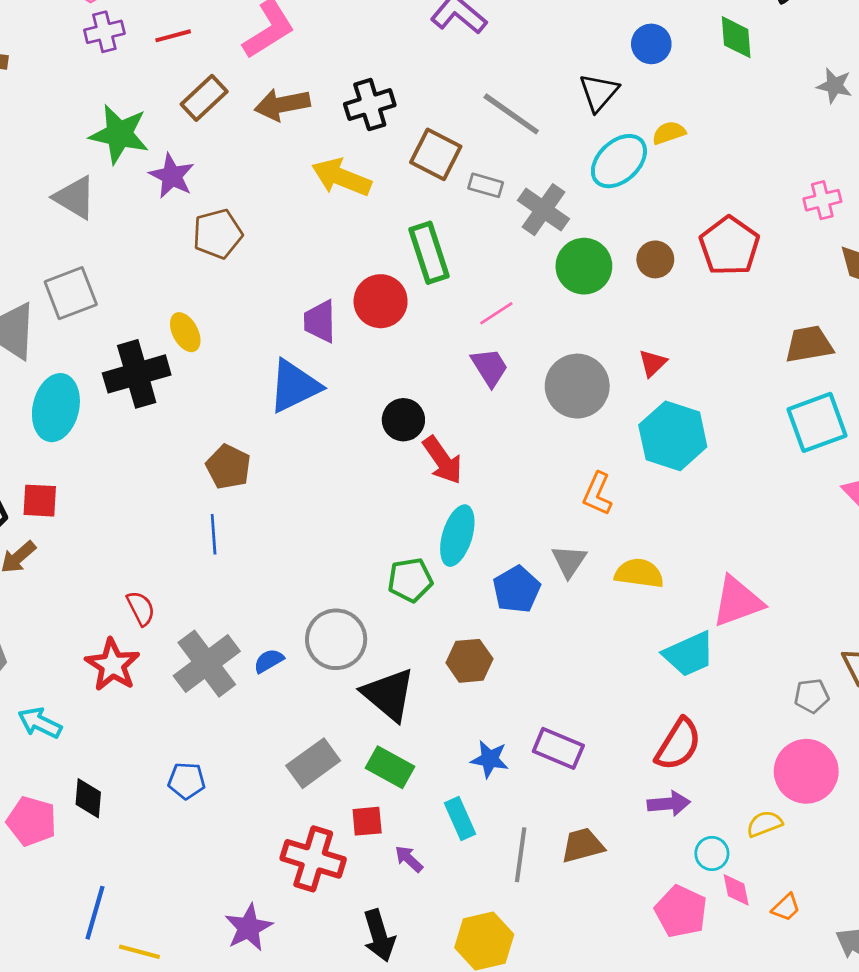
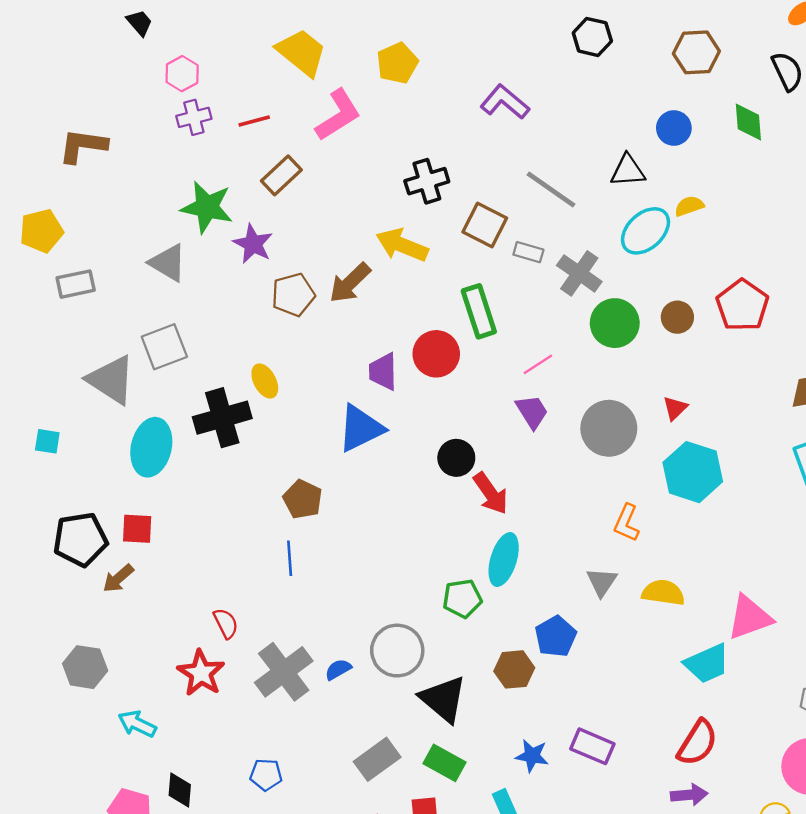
black triangle: (599, 92) -> (628, 171), turned 45
brown arrow: (282, 105) -> (350, 283), moved, turned -33
blue pentagon: (517, 589) -> (556, 636), moved

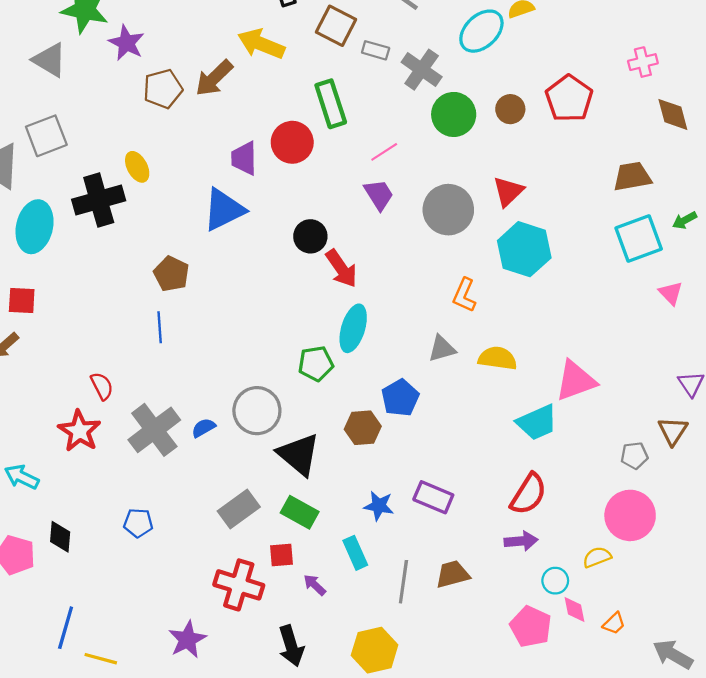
red triangle: (675, 408) -> (508, 191), size x1.4
gray triangle: (602, 582) -> (442, 349), turned 40

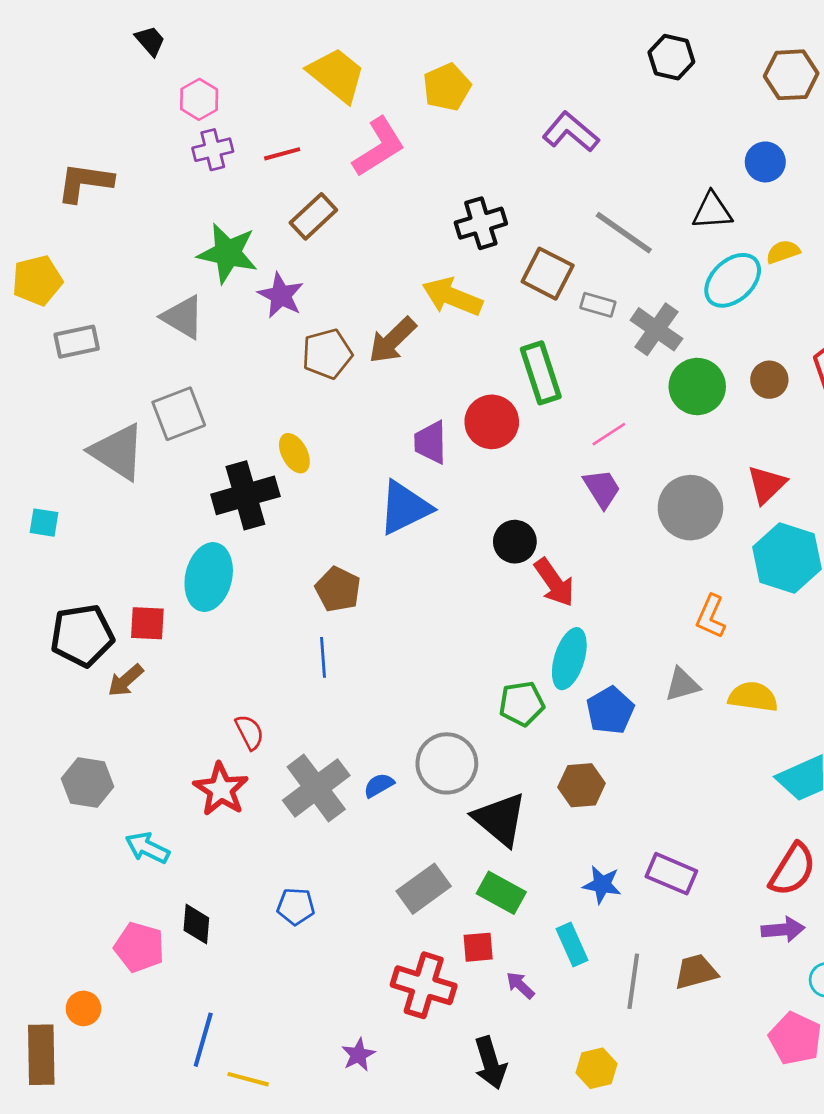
cyan ellipse: (35, 227) -> (209, 577), moved
blue pentagon: (400, 398) -> (610, 710), moved
purple star: (187, 639) -> (358, 1055), size x0.7
yellow hexagon: (375, 650) -> (597, 1068), size x0.7

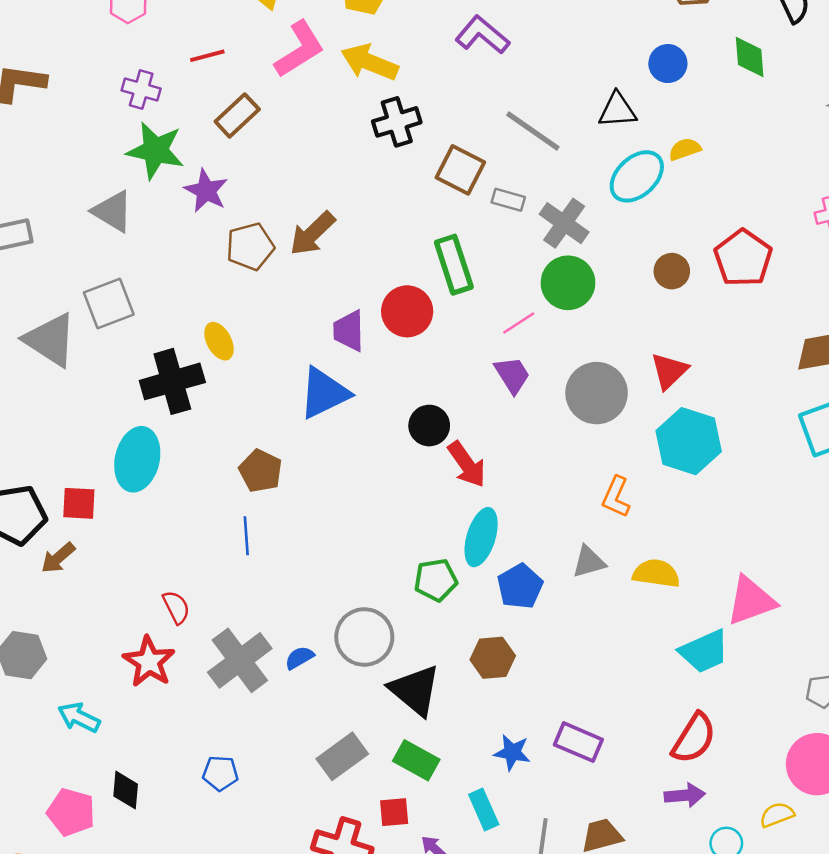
purple cross: (213, 150) -> (141, 89), moved, turned 30
yellow arrow: (452, 297) -> (370, 62), moved
green circle: (697, 386) -> (568, 283), moved

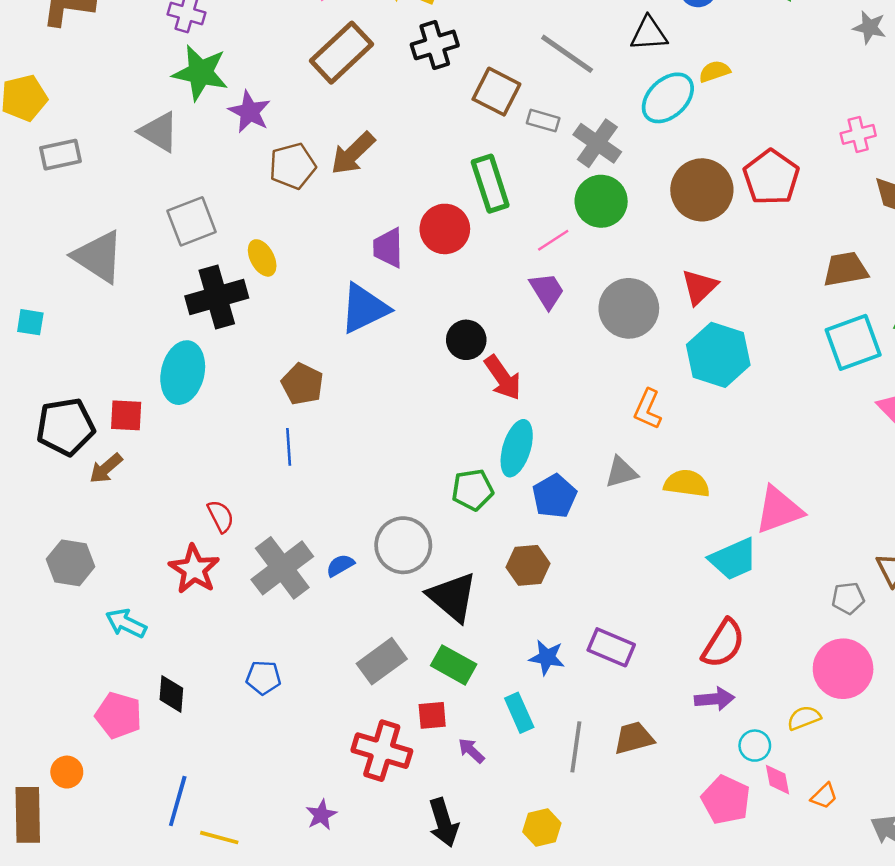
brown rectangle: (237, 115) -> (342, 53), moved, size x1.4
brown circle: (672, 271) -> (702, 190), size x1.8
gray square: (109, 304) -> (192, 221), moved

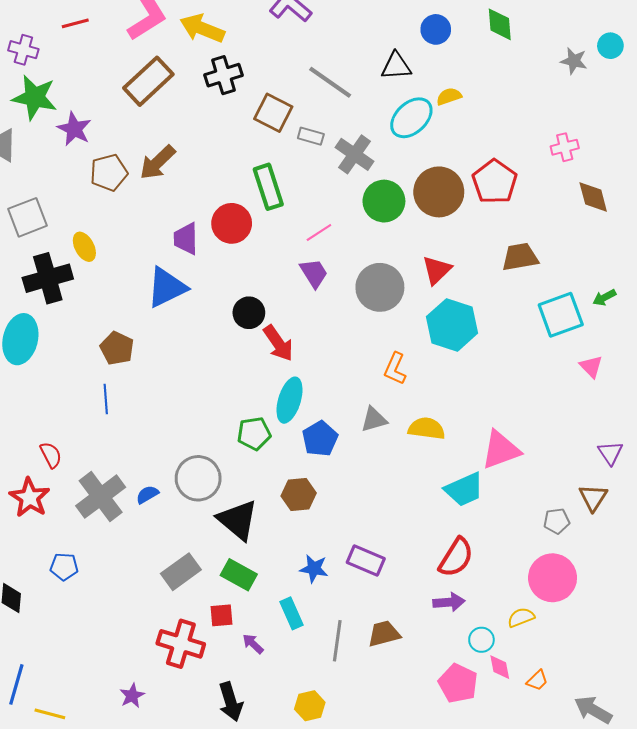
green circle: (601, 201) -> (384, 201), moved
brown trapezoid: (846, 269) -> (520, 257), moved
blue pentagon: (263, 678) -> (64, 567), moved

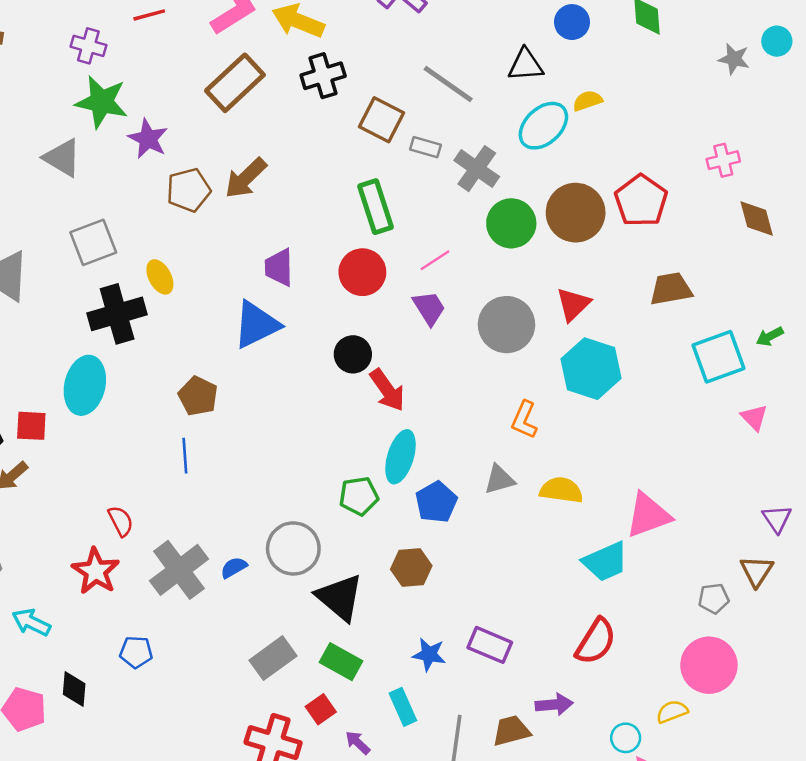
red circle: (232, 223) -> (362, 272), moved
purple arrow: (449, 602) -> (554, 704), moved
red square: (221, 615) -> (321, 709), turned -30

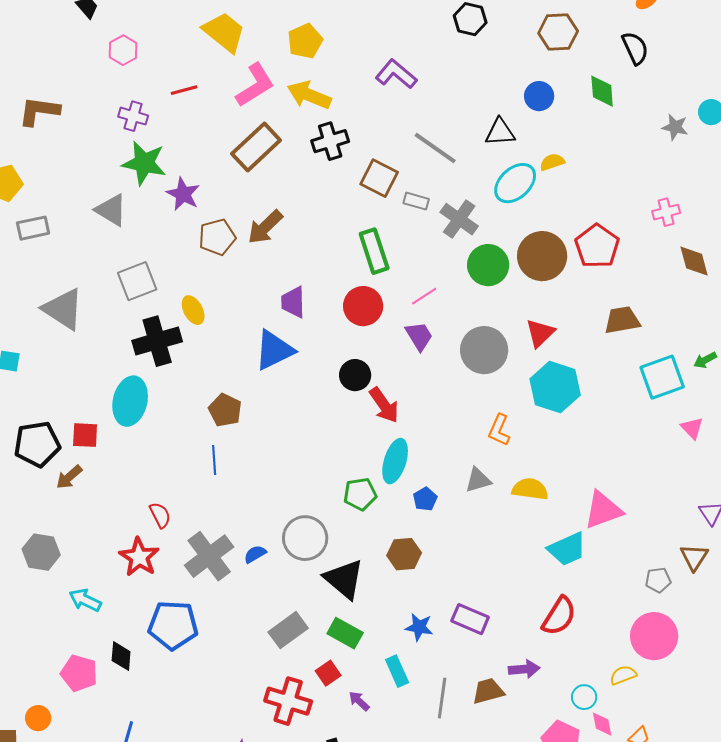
blue pentagon: (436, 502) -> (425, 499), size x0.7
blue pentagon: (136, 652) -> (173, 625), size x1.8

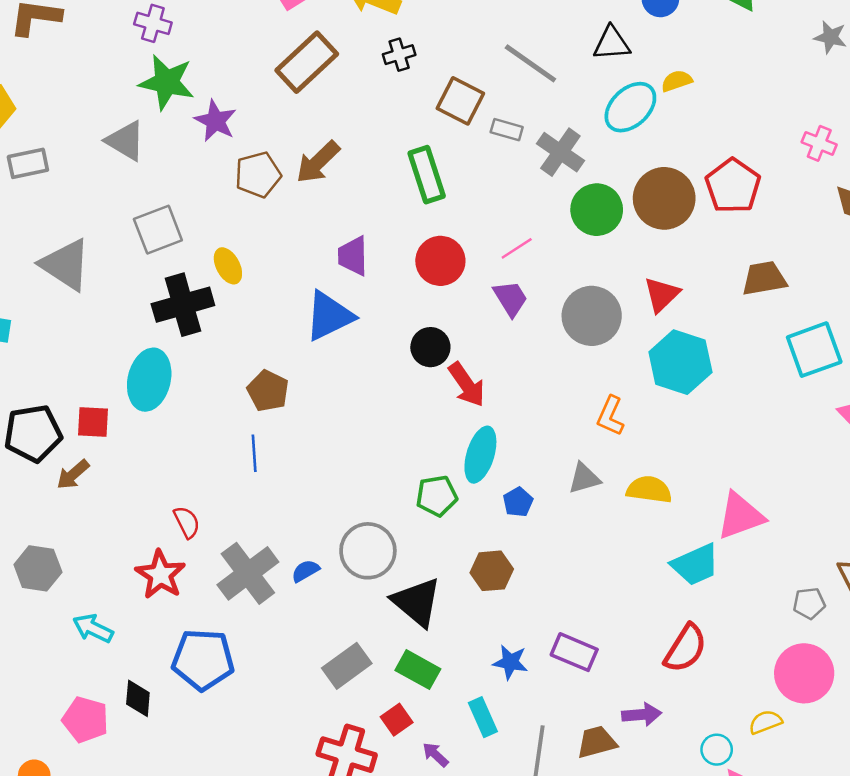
black cross: (330, 141) -> (399, 55), size x0.7
pink cross: (666, 212) -> (819, 143), turned 36
green rectangle: (374, 251) -> (427, 175), moved

